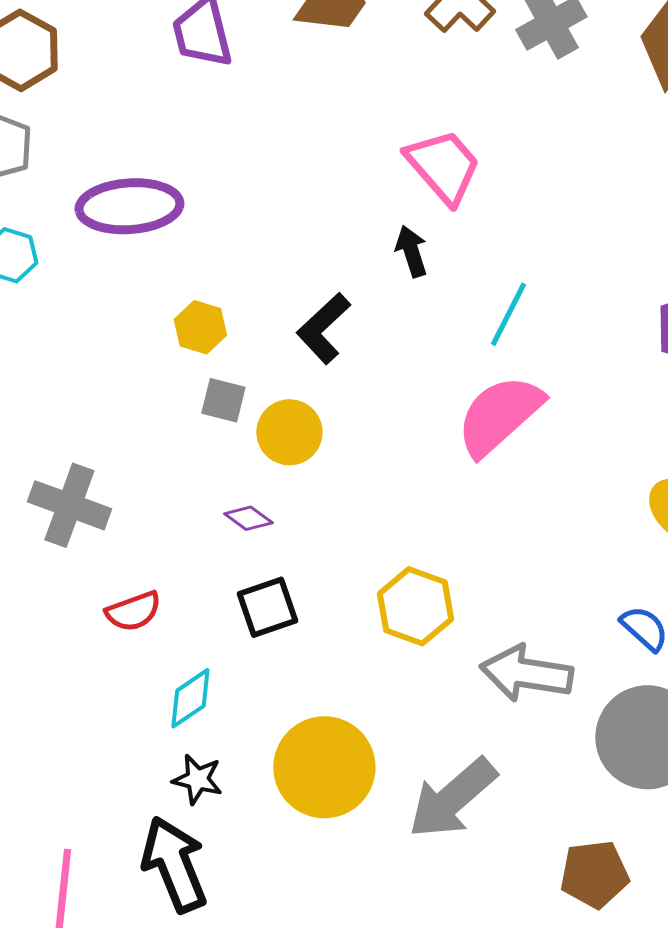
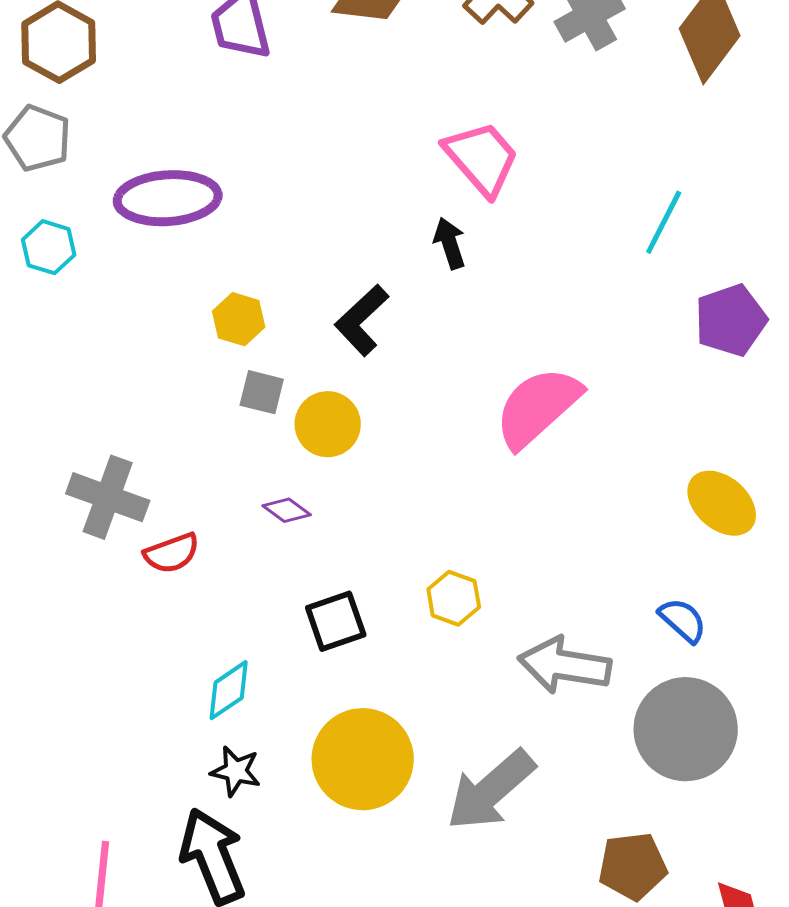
cyan line: (508, 314) -> (664, 222), moved
yellow hexagon: (415, 606) -> (454, 598), size x0.7
black square: (267, 607) -> (336, 621), moved
red semicircle: (133, 611) -> (172, 553), moved

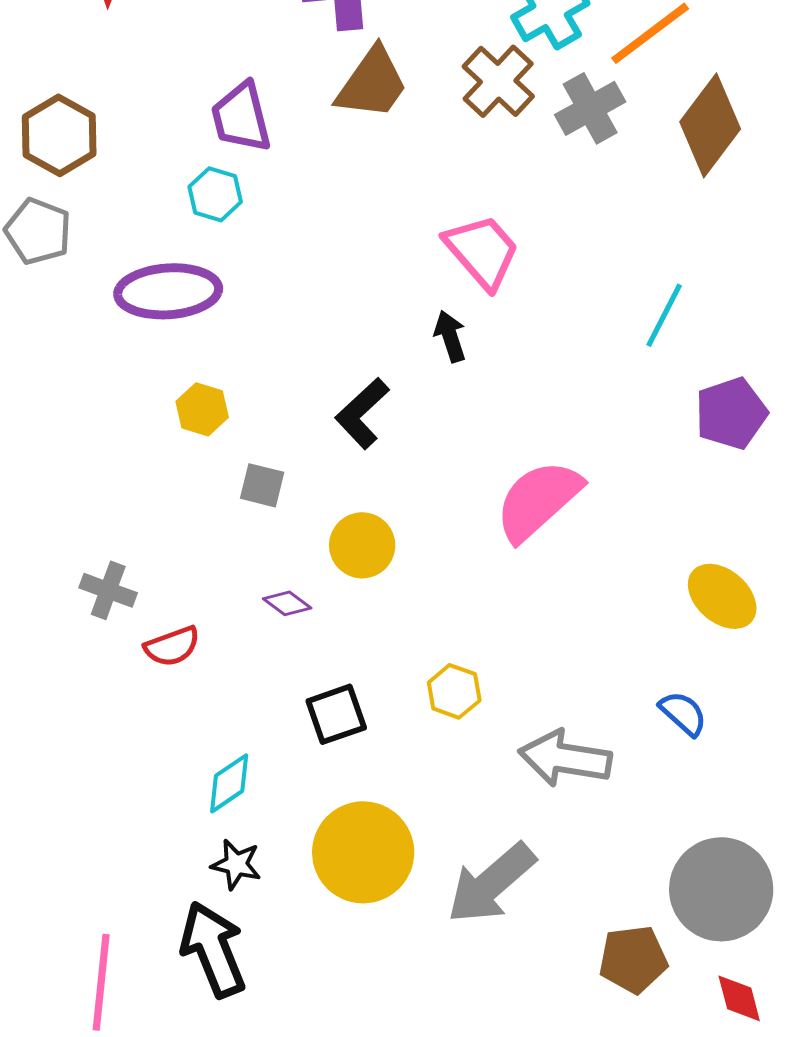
cyan hexagon: (49, 247) -> (215, 194), moved
yellow hexagon: (239, 319) -> (202, 409), moved
yellow circle: (328, 424) -> (362, 545), moved
gray cross: (108, 497) -> (108, 590), size x0.7
gray circle: (686, 729) -> (721, 889), moved

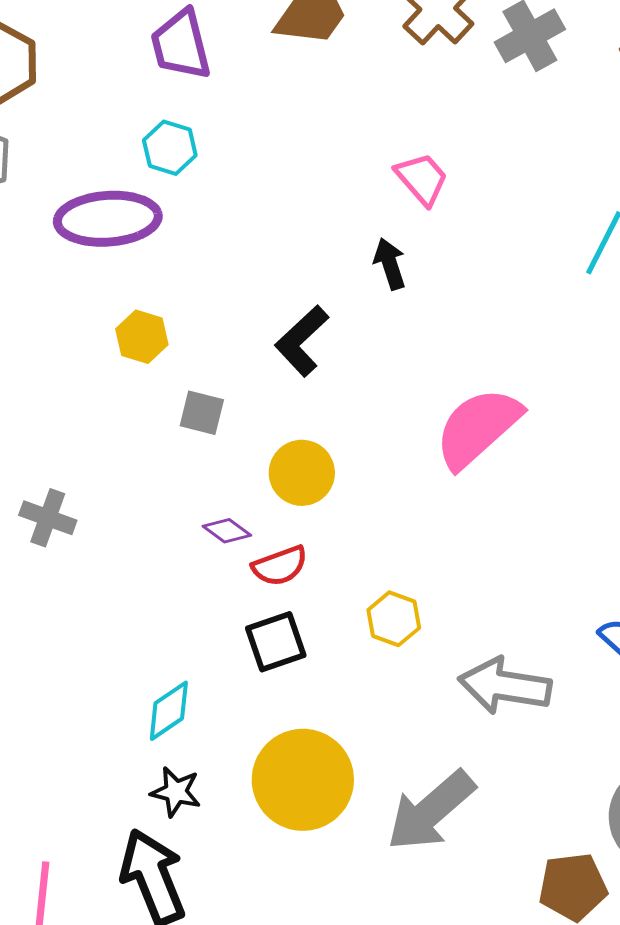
cyan hexagon: (215, 194) -> (170, 148), moved
pink trapezoid: (482, 251) -> (422, 179), size x0.7
red semicircle: (172, 646) -> (280, 566), moved

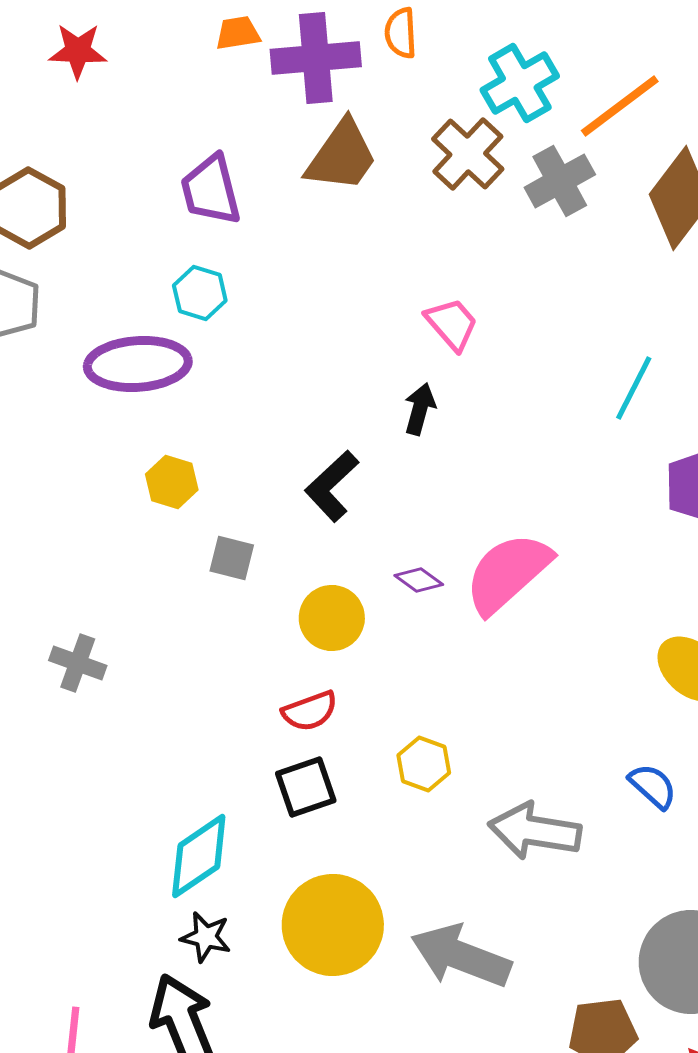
black arrow: (390, 264) -> (420, 409), turned 33
purple diamond: (227, 531) -> (419, 580), moved
cyan diamond: (169, 711) -> (199, 856), size x1.4
gray arrow: (431, 811) -> (461, 956), turned 62

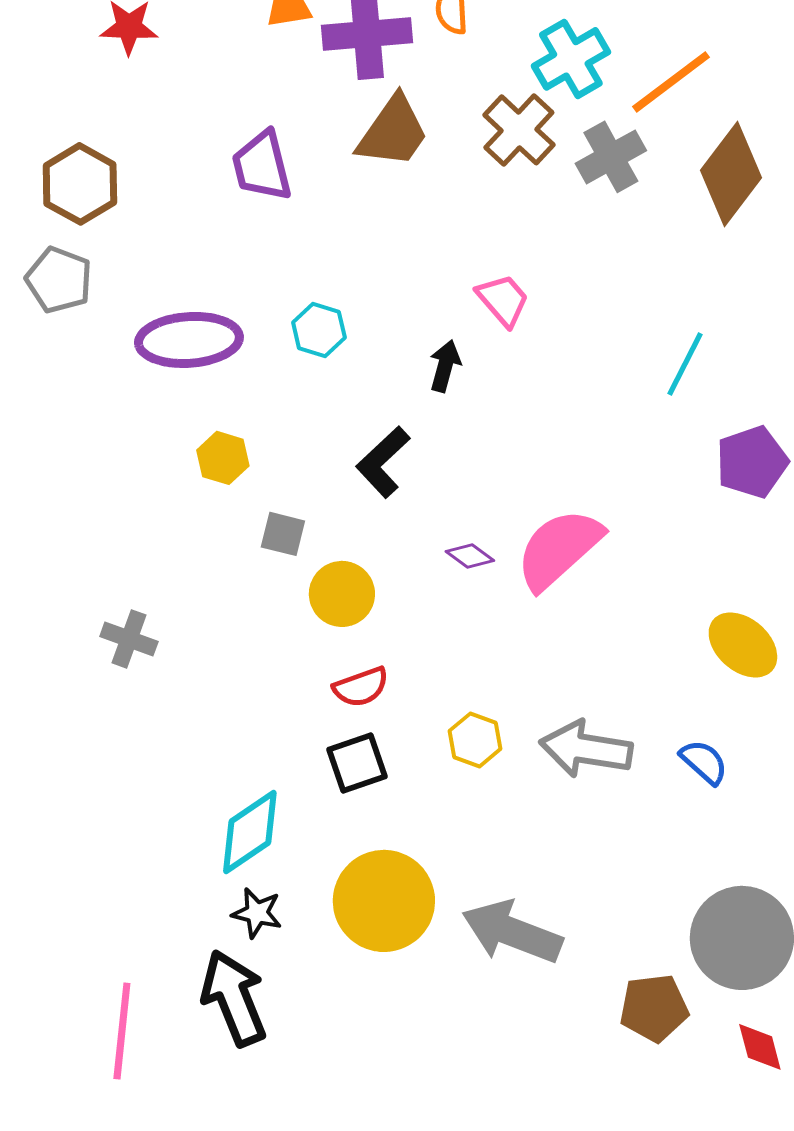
cyan hexagon: (200, 293) -> (319, 330), moved
black arrow: (420, 409) -> (445, 366), moved
yellow circle: (332, 618) -> (342, 594), moved
gray arrow: (535, 831) -> (586, 749), moved

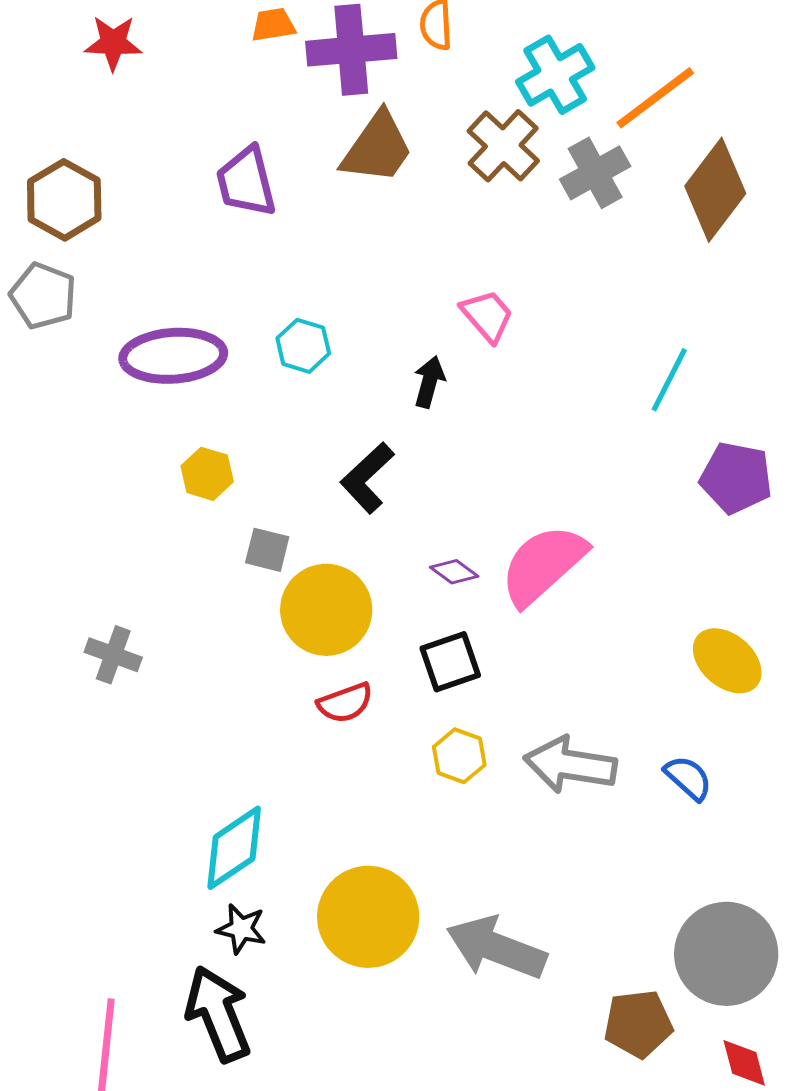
purple pentagon: (752, 462) -> (736, 478), turned 30
yellow circle: (342, 594) -> (326, 610), size x1.4
black square: (357, 763) -> (450, 662), moved

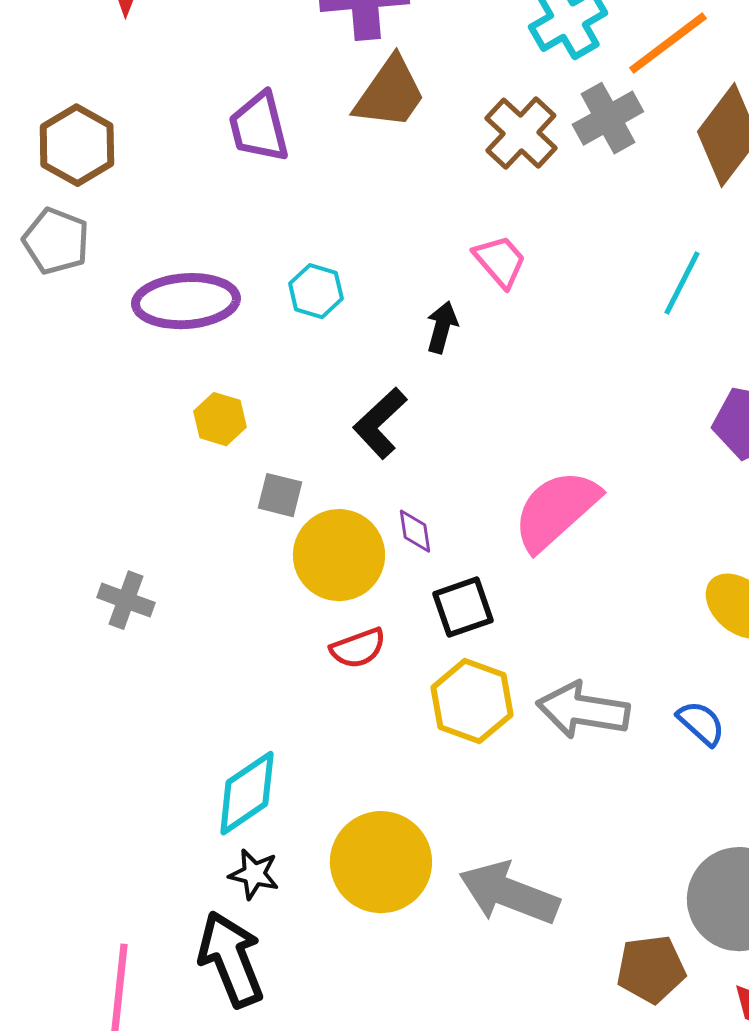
brown cross: (503, 146) -> (521, 133), moved
cyan line: (669, 380) -> (682, 283), moved
purple diamond: (454, 572) -> (415, 531), moved, turned 45
yellow hexagon: (459, 756) -> (472, 701), size x1.5

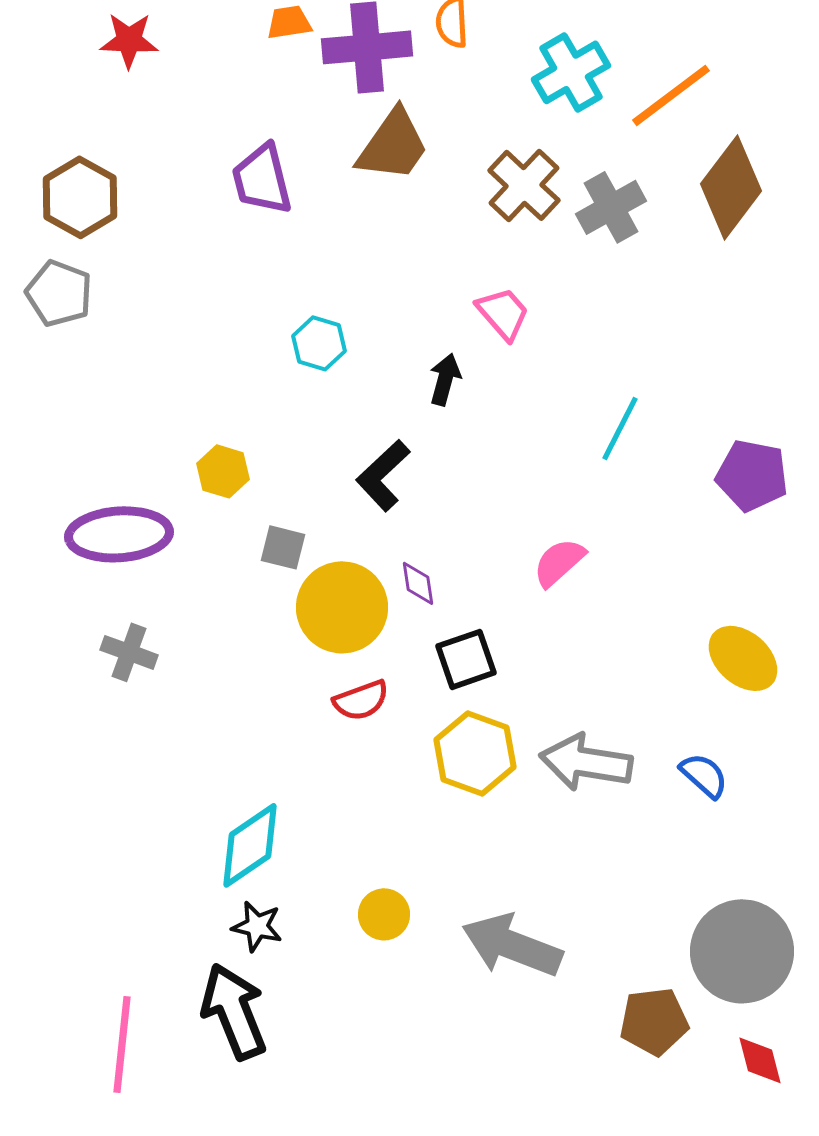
gray cross: (608, 118) -> (611, 207), moved
cyan line: (682, 283) -> (620, 428), moved
purple ellipse: (186, 301) -> (119, 534), moved
pink semicircle: (556, 510) -> (559, 562), size x0.6
yellow circle: (381, 862) -> (384, 914), size x0.5

